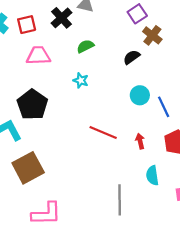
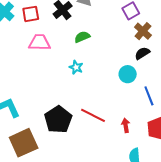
black semicircle: (132, 57) -> (142, 53), moved
cyan circle: (140, 95) -> (128, 74), moved
black pentagon: (32, 105) -> (58, 119), moved

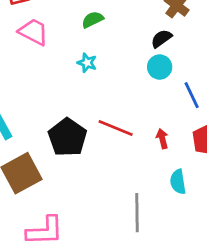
pink trapezoid: (39, 42) -> (33, 32), turned 30
black semicircle: (142, 53) -> (161, 39), moved

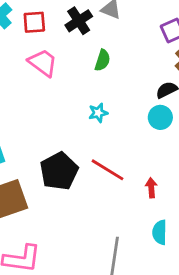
green semicircle: (92, 20) -> (102, 60), turned 125
cyan star: (87, 63) -> (98, 113), moved, turned 30

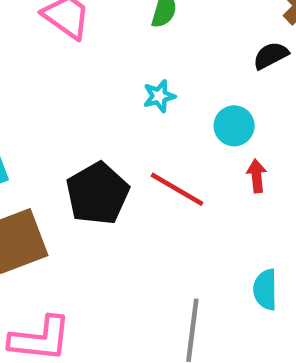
cyan circle: (160, 117) -> (234, 126), moved
red arrow: (151, 188) -> (257, 176), moved

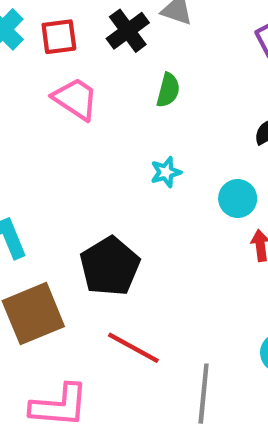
red line: (177, 189) -> (133, 348), moved

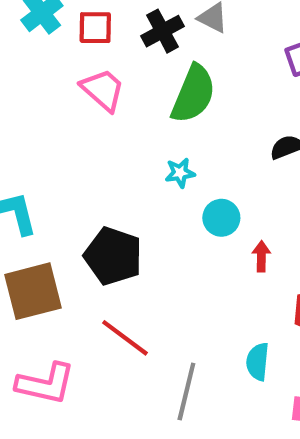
green semicircle: (168, 90) -> (193, 94), size x1.8
cyan circle: (238, 198) -> (221, 218), moved
black pentagon: (110, 266) -> (113, 256), turned -30

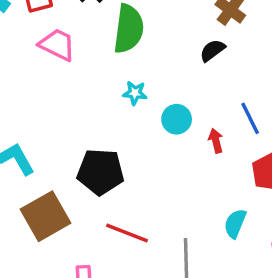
cyan star: (180, 173) -> (135, 93), turned 30
cyan semicircle: (258, 362) -> (235, 223), turned 32

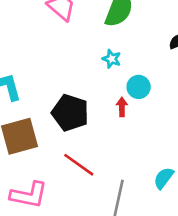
red arrow: (216, 141) -> (122, 107), moved

